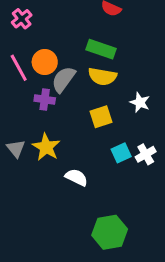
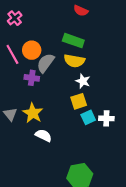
white star: (140, 102) -> (83, 81), moved
yellow square: (101, 117) -> (79, 101), moved
white cross: (146, 154) -> (106, 118), turned 32
white semicircle: (76, 177) -> (43, 135), moved

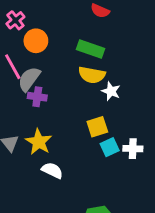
orange circle: (32, 50) -> (36, 41), moved
gray semicircle: (46, 63) -> (29, 79), moved
white star: (83, 81) -> (111, 91), moved

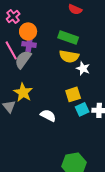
purple cross: (37, 97) -> (29, 44), moved
yellow star: (39, 142) -> (23, 92), moved
white semicircle: (52, 170) -> (48, 115), moved

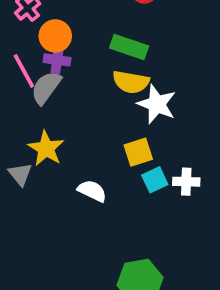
white star: (83, 68) -> (157, 104), size x1.5

